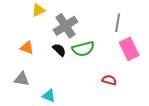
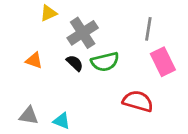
gray triangle: (22, 79) -> (29, 116), moved
red semicircle: (109, 80) -> (138, 101), size x1.6

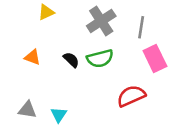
gray cross: (83, 33) -> (101, 21), moved
red semicircle: (138, 101) -> (131, 96), turned -40
cyan triangle: (62, 121) -> (59, 115), turned 42

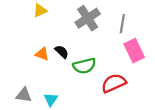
orange triangle: (32, 57) -> (42, 54), moved
green semicircle: (100, 58) -> (84, 66), moved

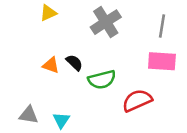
gray line: (122, 24) -> (162, 26), moved
pink rectangle: (134, 51) -> (162, 61), turned -60

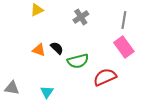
gray cross: (106, 22) -> (81, 17), size x0.7
pink rectangle: (162, 61) -> (124, 47), turned 50
gray triangle: (29, 115) -> (12, 88), moved

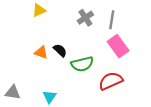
gray line: (124, 20) -> (112, 20), moved
pink rectangle: (124, 47) -> (118, 46), moved

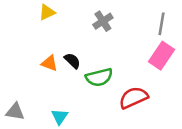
gray line: (112, 20) -> (161, 24), moved
pink rectangle: (118, 46) -> (161, 56), moved, turned 70

